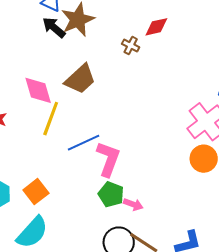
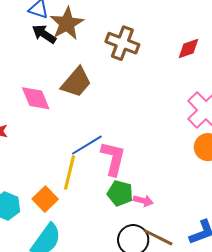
red diamond: (156, 27) -> (189, 49), moved
brown cross: (131, 46) -> (122, 43), size x1.8
yellow line: (51, 119) -> (69, 172), moved

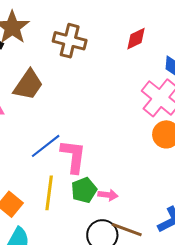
yellow line: (69, 172) -> (49, 193), moved
green pentagon: (120, 193) -> (84, 190), turned -30

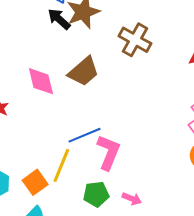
green pentagon: (84, 190) -> (96, 194), moved
yellow line: (49, 193) -> (61, 165), moved

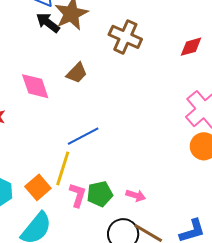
brown trapezoid: (84, 72) -> (77, 73), size x0.7
pink L-shape: (108, 152) -> (78, 195), moved, size x0.7

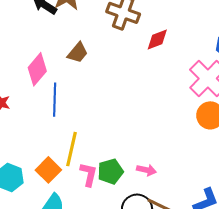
red diamond: (191, 47) -> (157, 40), moved
pink diamond: (35, 86) -> (37, 69), turned 64
blue line: (83, 136) -> (55, 100), moved, turned -56

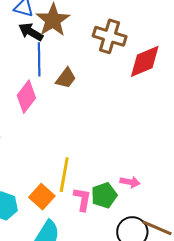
red diamond: (157, 40) -> (145, 61), size x1.5
blue line: (55, 100) -> (39, 59), moved
pink arrow: (146, 170) -> (130, 182), moved

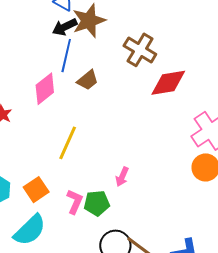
black arrow: (31, 32) -> (65, 27), turned -70
yellow line: (64, 175) -> (68, 143), moved
pink arrow: (130, 182) -> (122, 177), moved, turned 90

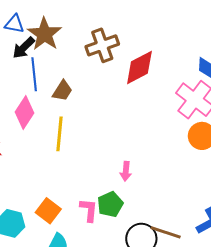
brown cross: (140, 50) -> (102, 45), turned -32
yellow line: (68, 143) -> (60, 134), moved

